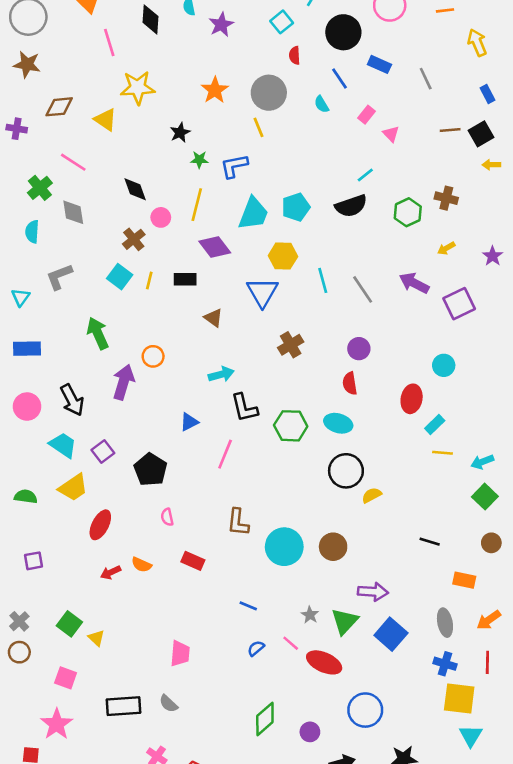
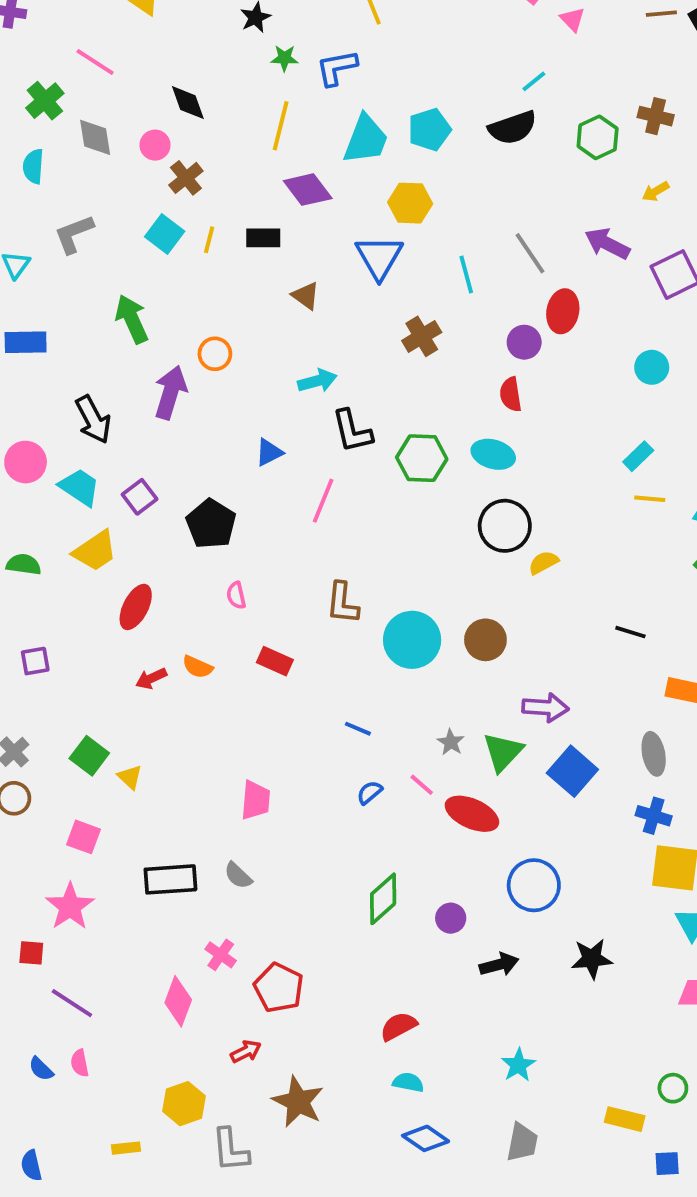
pink circle: (161, 217) -> (155, 145), moved
cyan line: (323, 280) -> (466, 275), moved
red ellipse: (412, 399) -> (563, 311), moved
pink circle: (27, 407) -> (26, 462), moved

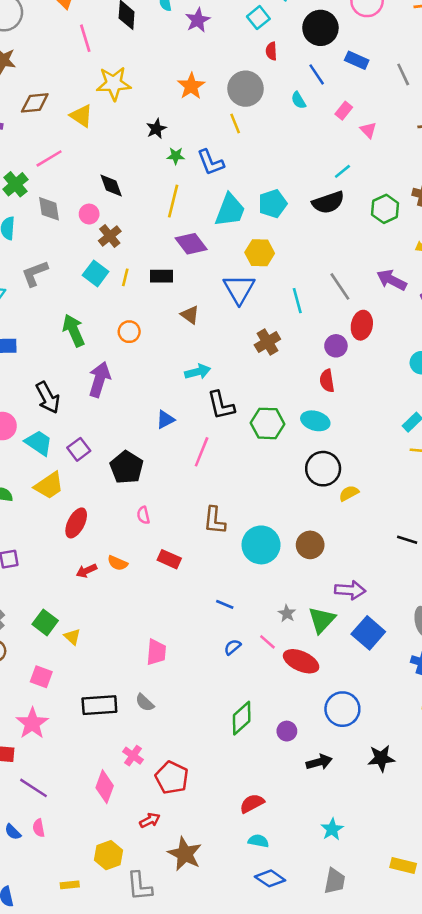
pink line: (95, 62) -> (49, 158), turned -64
blue L-shape: (337, 68) -> (211, 162), turned -100
orange circle: (215, 354) -> (129, 332), moved

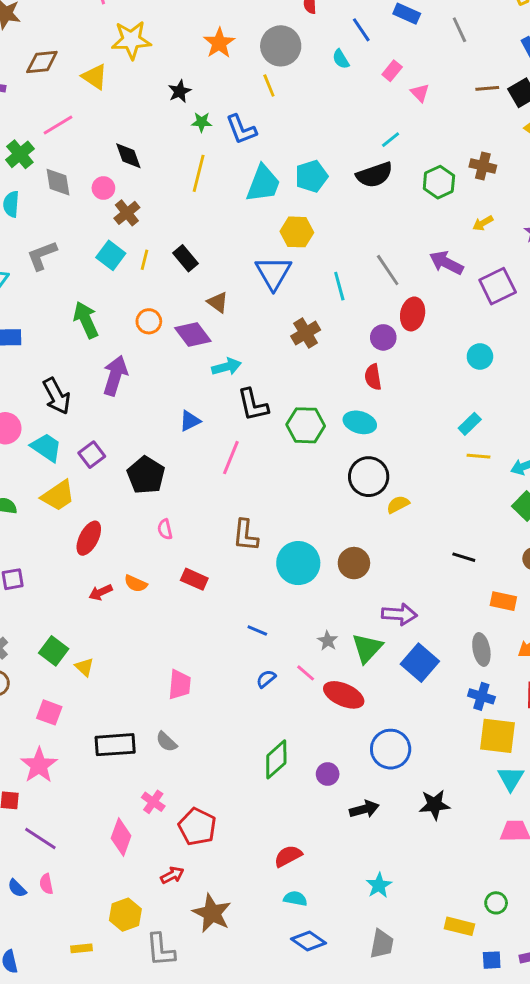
purple diamond: (191, 244) -> (193, 334), moved
black rectangle: (161, 276) -> (185, 258), turned 50

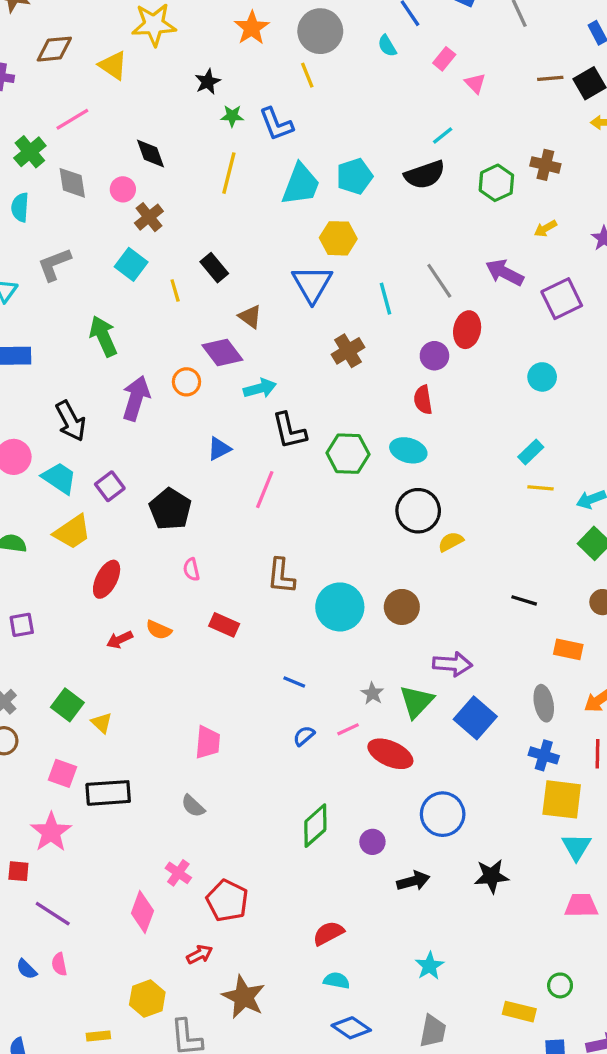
yellow line: (144, 260) -> (175, 290), moved, turned -30
orange circle: (149, 321) -> (186, 382), moved
pink line: (306, 673) -> (348, 729), turned -66
black rectangle: (115, 745) -> (108, 793), moved

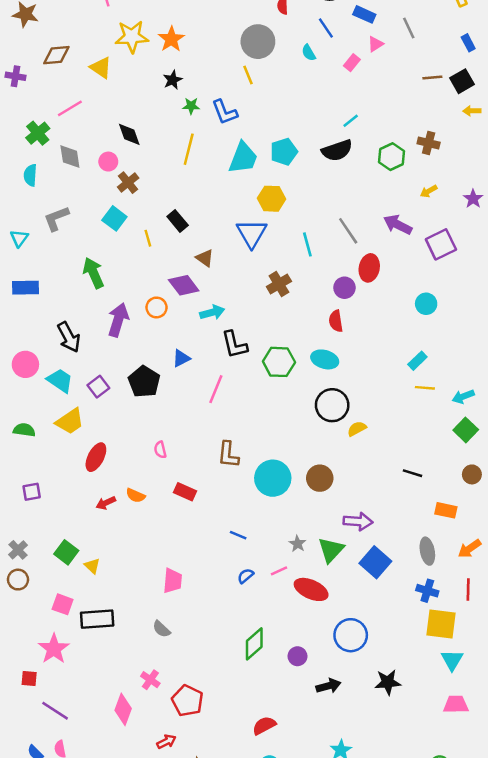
orange star: (252, 28) -> (171, 39), moved
pink triangle: (475, 83) -> (375, 44), moved, turned 42
black pentagon: (170, 509) -> (144, 382), moved

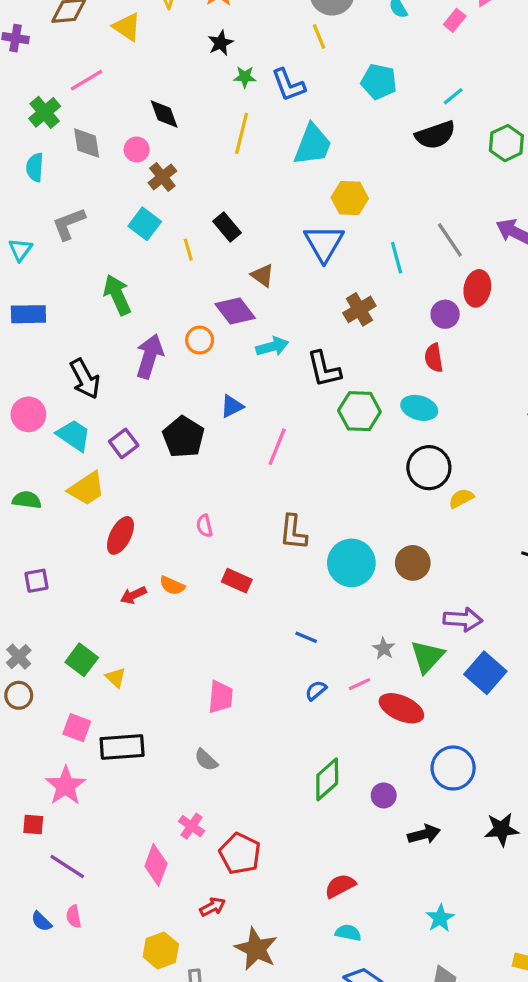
cyan pentagon: (284, 152) -> (379, 82), moved, turned 30
black L-shape: (234, 345) -> (324, 369), moved

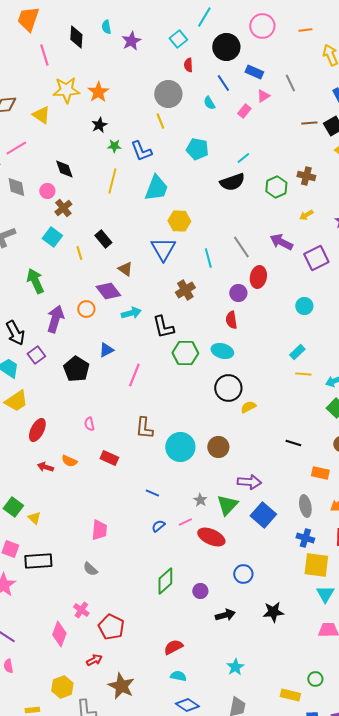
purple square: (124, 443) -> (36, 355), moved
red arrow: (133, 595) -> (45, 467), turned 42
blue circle: (453, 768) -> (243, 574), size x0.7

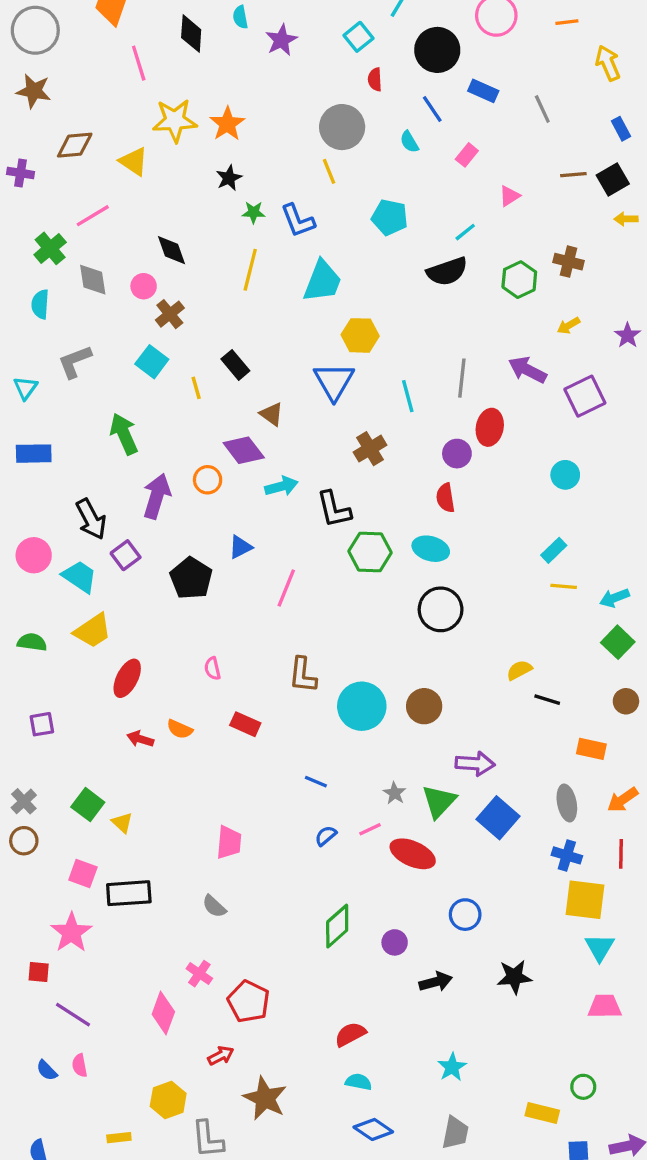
pink triangle: (263, 96) -> (509, 196), moved
gray line: (241, 247) -> (462, 378), turned 40
yellow semicircle: (248, 407) -> (519, 670), moved

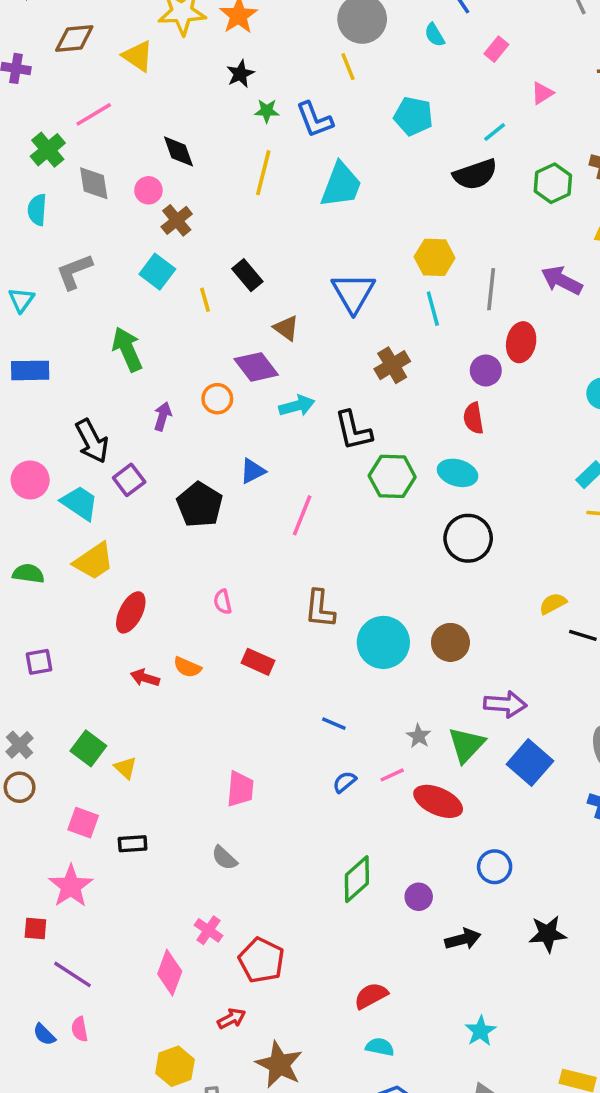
yellow hexagon: (360, 335) -> (435, 257), moved
purple arrow: (157, 496) -> (163, 416), size x0.6
black rectangle: (129, 893) -> (133, 844), size x0.6

